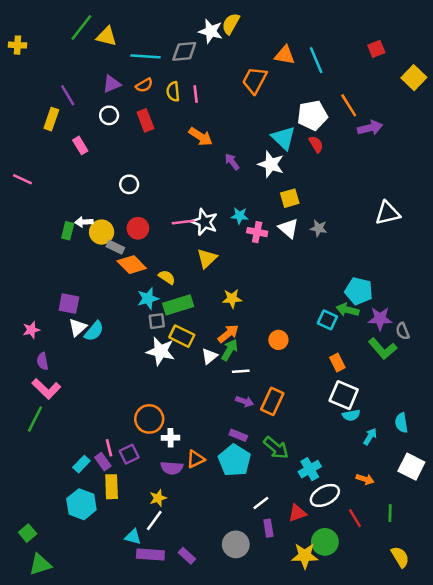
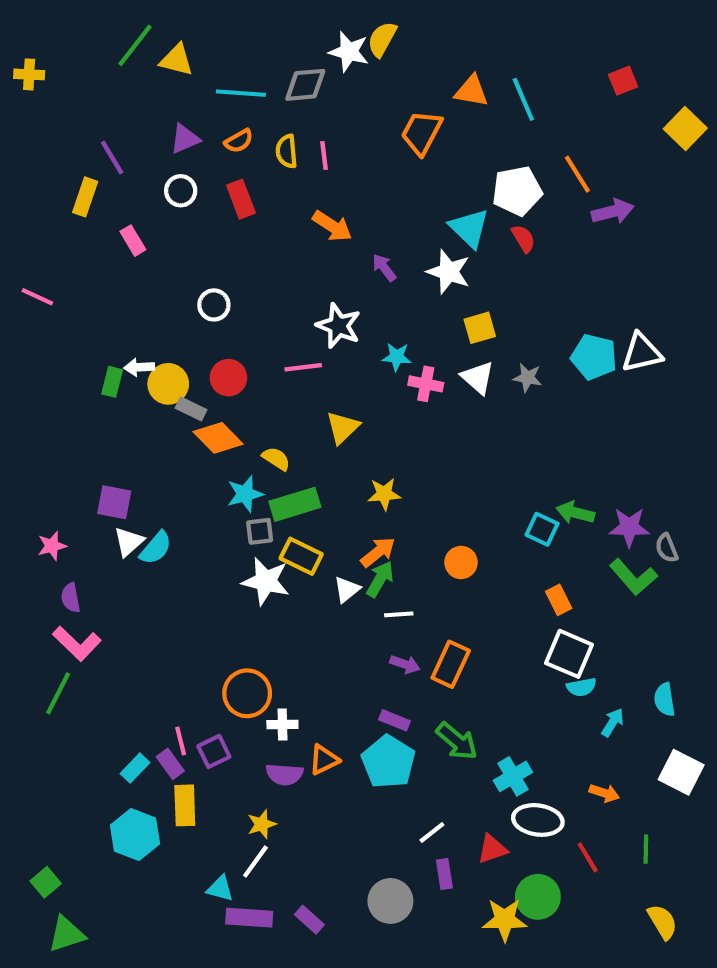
white star: (204, 222) -> (339, 326), moved
cyan pentagon: (359, 291) -> (594, 357), moved
white ellipse: (325, 495) -> (538, 820), turned 36

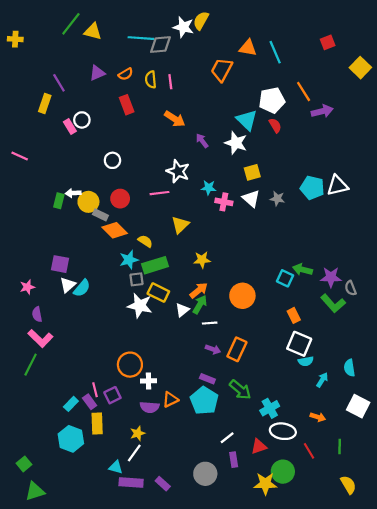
cyan line: (241, 93) -> (141, 38), moved
white circle: (181, 191) -> (82, 120), moved
orange circle: (461, 562) -> (242, 296), size x1.5

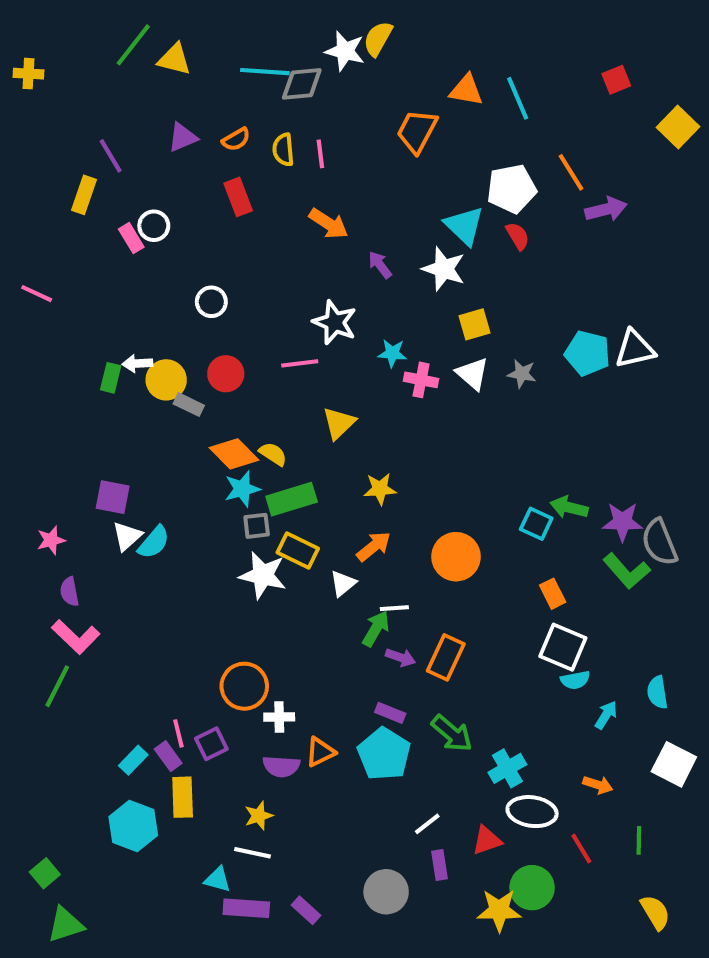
orange diamond: (115, 230) -> (234, 454), moved
gray semicircle: (351, 288) -> (659, 542), size x1.6
green arrow: (200, 305) -> (376, 629), moved
white line: (134, 453) -> (252, 853), turned 66

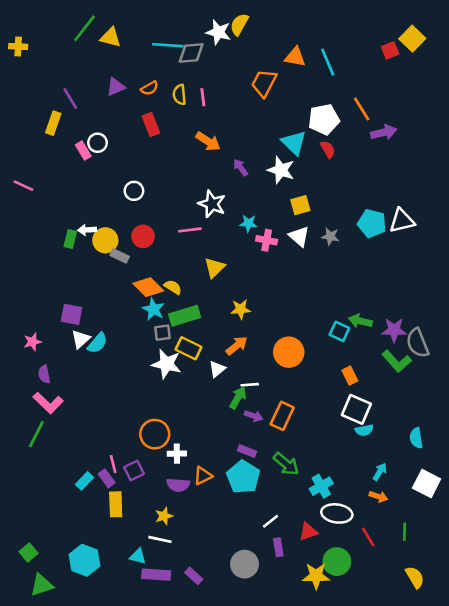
yellow square: (678, 127) -> (412, 39), moved
cyan star: (242, 489) -> (153, 309), turned -30
cyan arrow: (606, 715) -> (380, 472), moved
cyan hexagon: (133, 826) -> (85, 560), moved

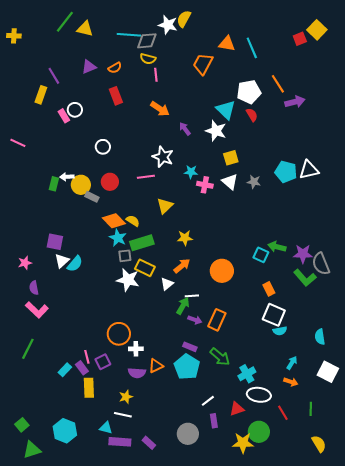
yellow semicircle: (179, 95) -> (148, 59), moved, turned -70
green line: (36, 434) -> (28, 349), moved

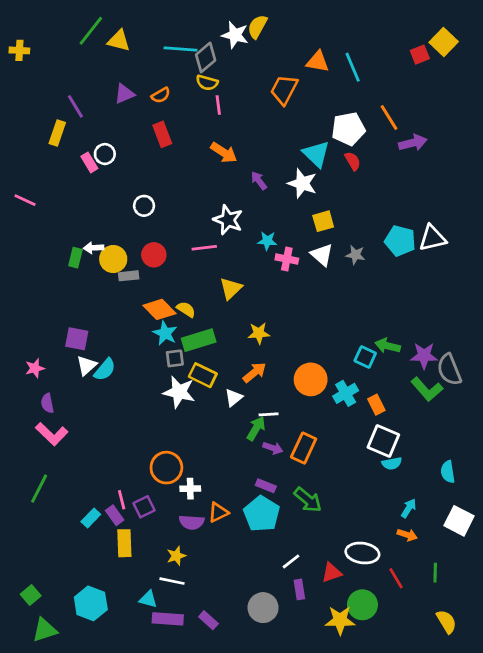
gray diamond: (147, 41) -> (206, 57), turned -35
gray rectangle: (92, 197) -> (129, 276), turned -32
cyan cross: (247, 374) -> (346, 393), moved

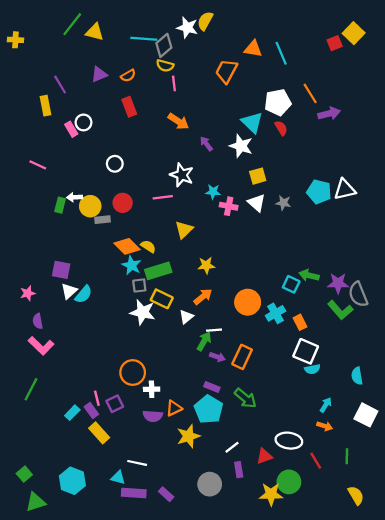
yellow rectangle: (57, 133) -> (46, 106), turned -30
pink line: (25, 200) -> (38, 165), moved
yellow rectangle: (124, 543) -> (99, 433), turned -40
yellow star: (176, 556) -> (188, 436), moved, size x1.5

